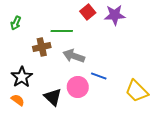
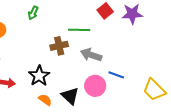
green arrow: (16, 23) -> (33, 13), moved
orange semicircle: (18, 100) -> (45, 100), moved

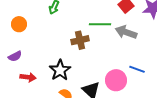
gray arrow: (91, 55) -> (126, 32), moved

